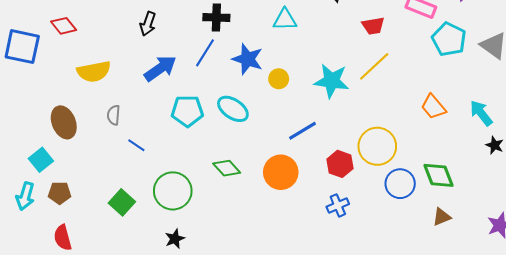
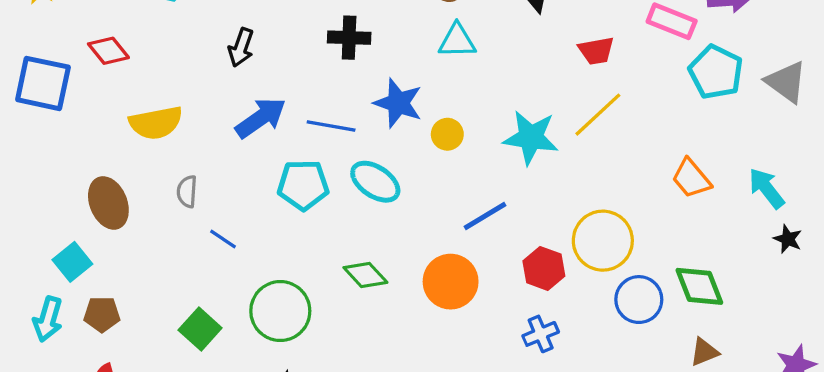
blue line: (205, 53) -> (331, 126), moved, turned 68

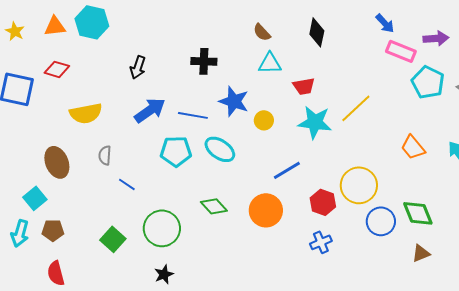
red diamond: (108, 51) -> (57, 69), turned -35
red trapezoid: (596, 51) -> (304, 86), moved

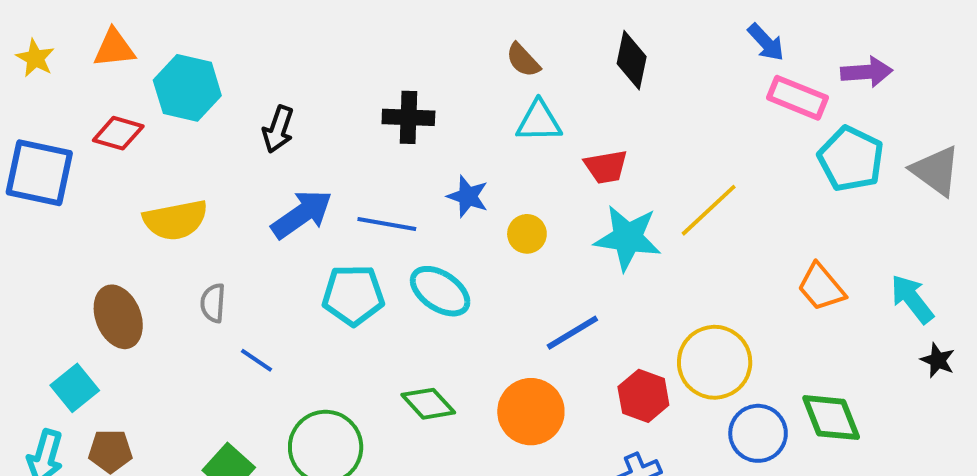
cyan hexagon: (92, 22) -> (187, 88), moved
blue star: (234, 101) -> (468, 196), size x0.7

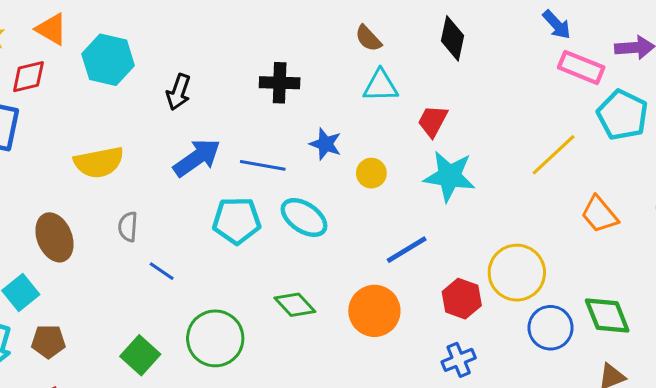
orange triangle: (114, 48) -> (51, 29), turned 36
red diamond: (118, 133) -> (28, 77), moved, turned -30
red trapezoid: (606, 167) -> (433, 121), turned 128
yellow line: (709, 210) -> (554, 155), moved

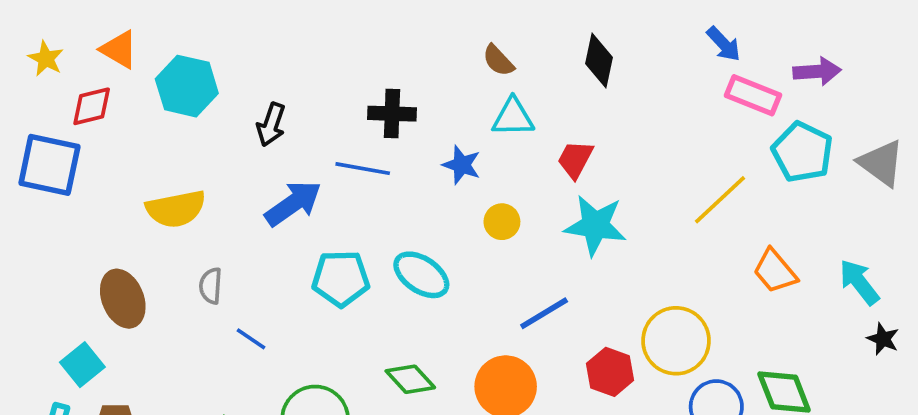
blue star: (325, 144) -> (462, 165), moved
blue line: (263, 165) -> (363, 169), moved

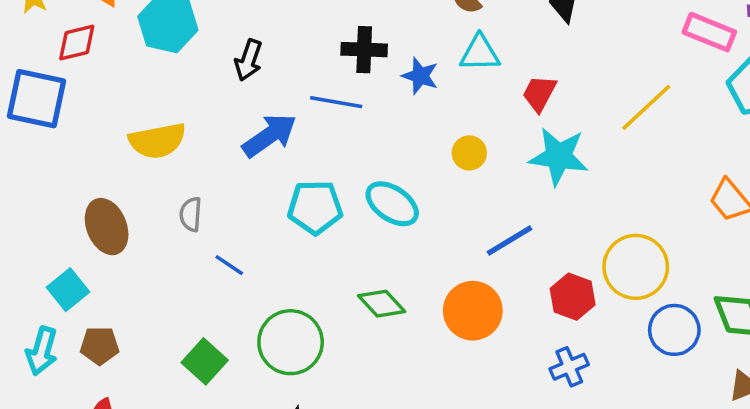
blue star: (462, 165) -> (420, 76), moved
yellow line: (720, 200) -> (646, 107), moved

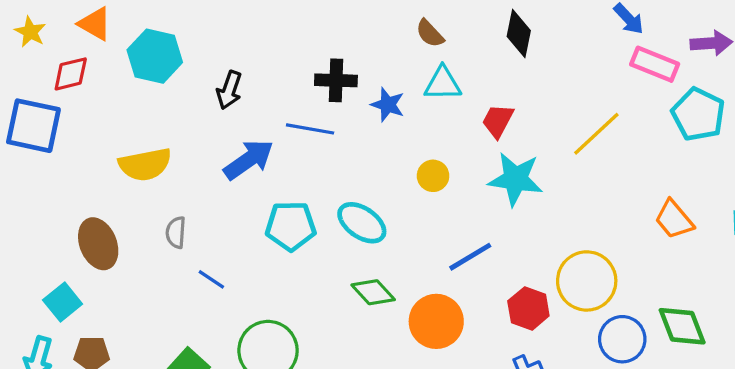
green diamond: (382, 304) -> (373, 292), moved

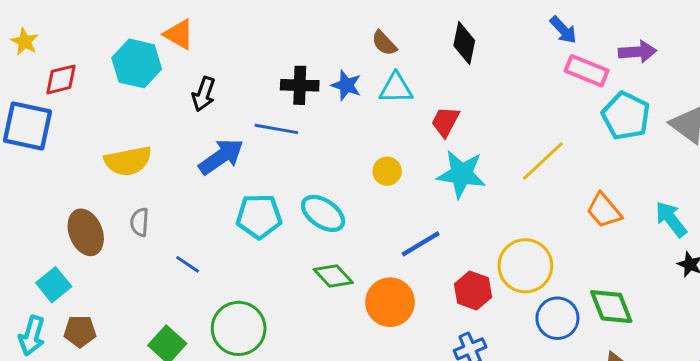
orange triangle: (95, 24) -> (179, 34), moved
blue star: (388, 105) -> (346, 85), moved
yellow line: (596, 134) -> (543, 161), moved
gray semicircle: (176, 232) -> (140, 222), moved

